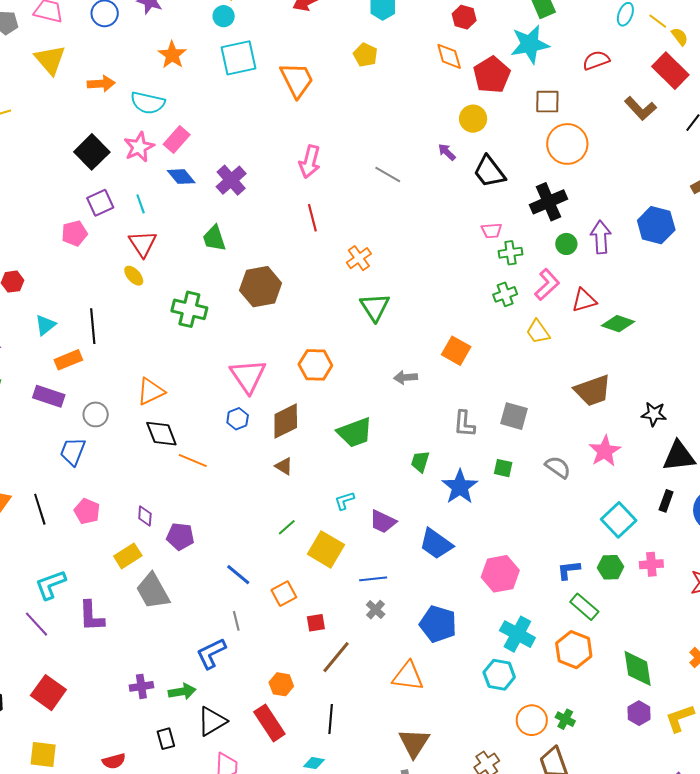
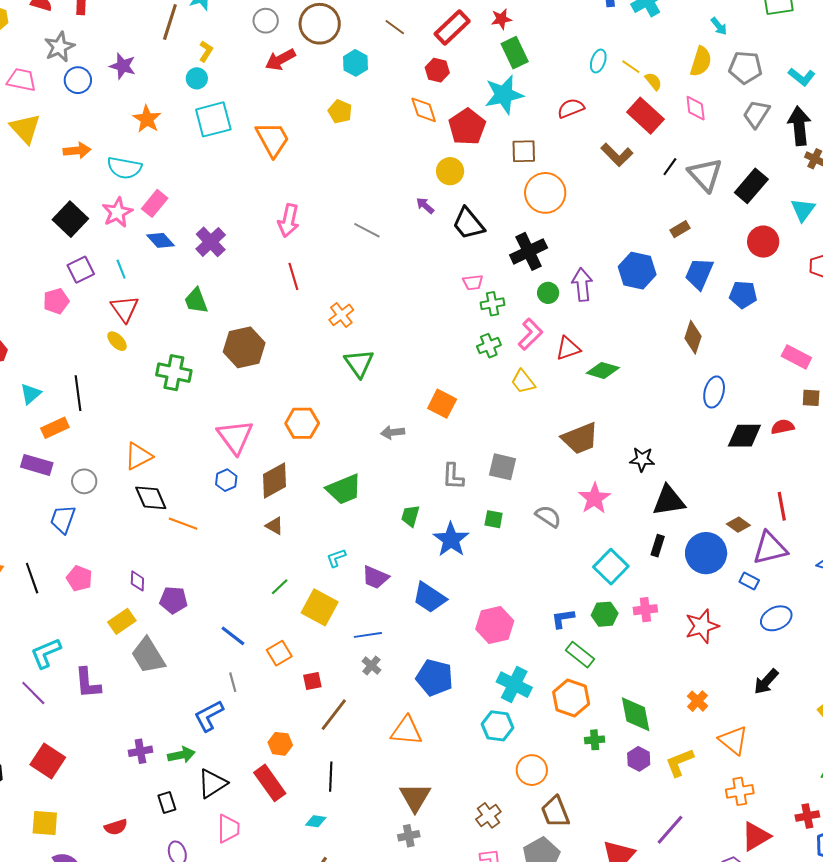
green cross: (565, 719) -> (595, 740), moved, turned -30

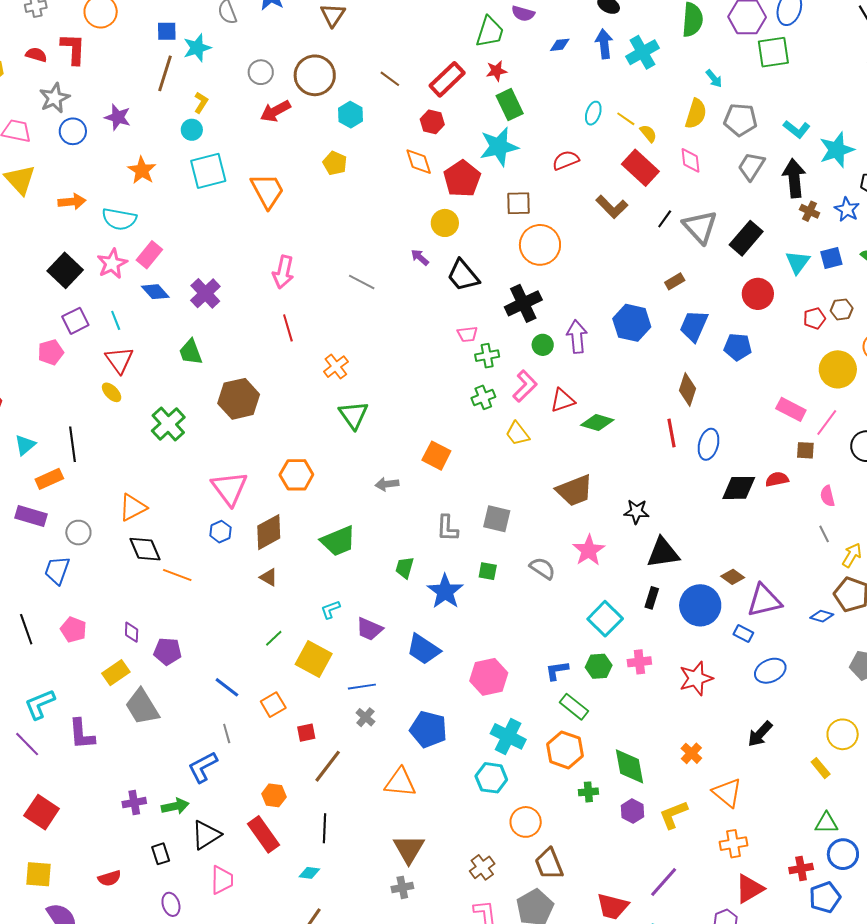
green cross: (174, 373) -> (168, 424), turned 36
red line: (782, 506) -> (672, 433), moved

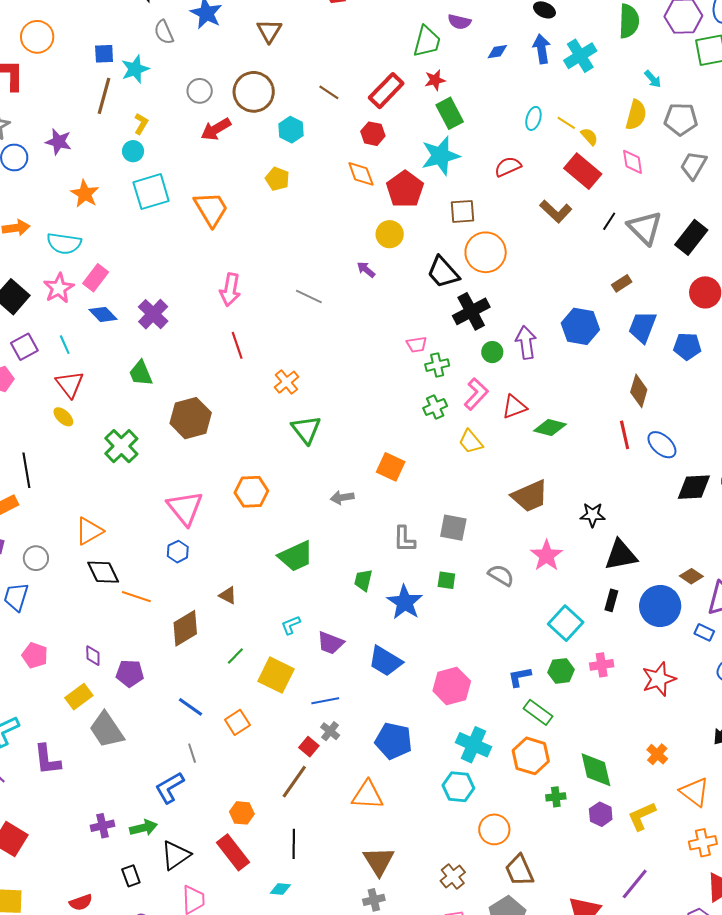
black trapezoid: (463, 275) -> (443, 272), moved
blue ellipse: (709, 444) -> (662, 445), turned -60
brown diamond: (269, 532) -> (185, 628), moved
red square: (306, 733) -> (309, 747), moved, turned -36

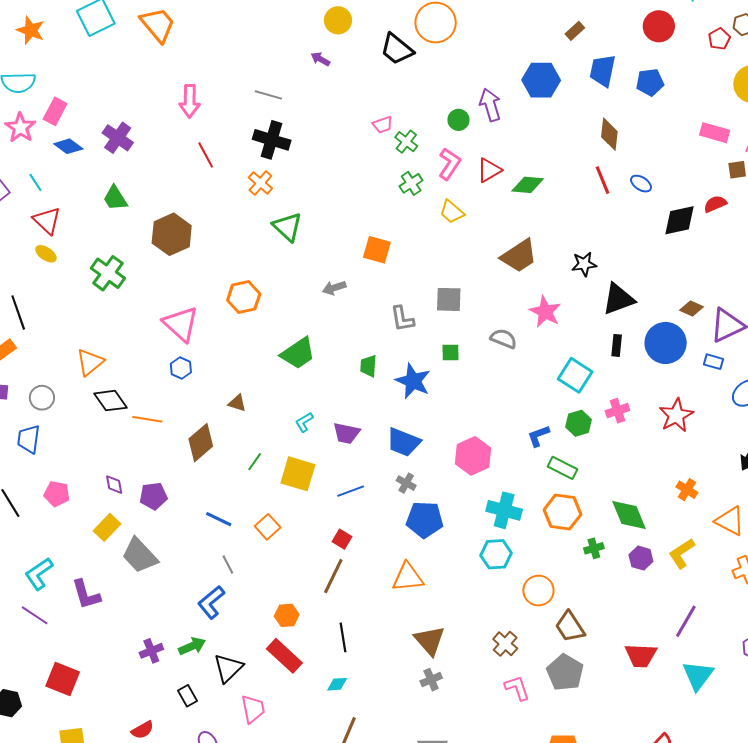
black cross: (471, 311) -> (272, 140), moved, turned -36
green cross: (437, 365) -> (406, 142), turned -30
blue ellipse: (662, 445) -> (641, 184), size x0.7
gray cross: (330, 731) -> (406, 483), moved

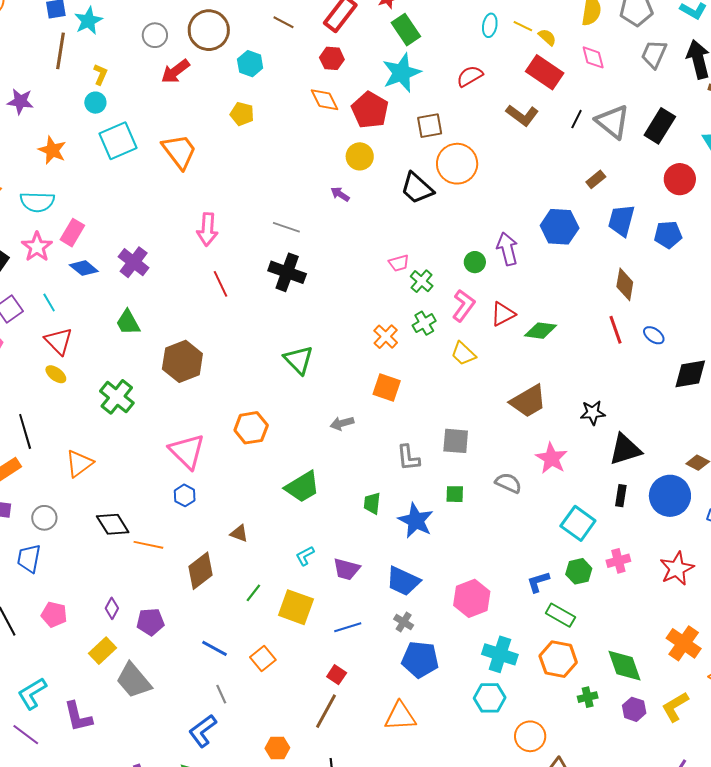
orange cross: (260, 183) -> (386, 337), moved
orange triangle: (90, 362) -> (79, 463), moved
purple diamond: (114, 485) -> (112, 608), turned 35
orange cross: (687, 490) -> (684, 643), size x1.6

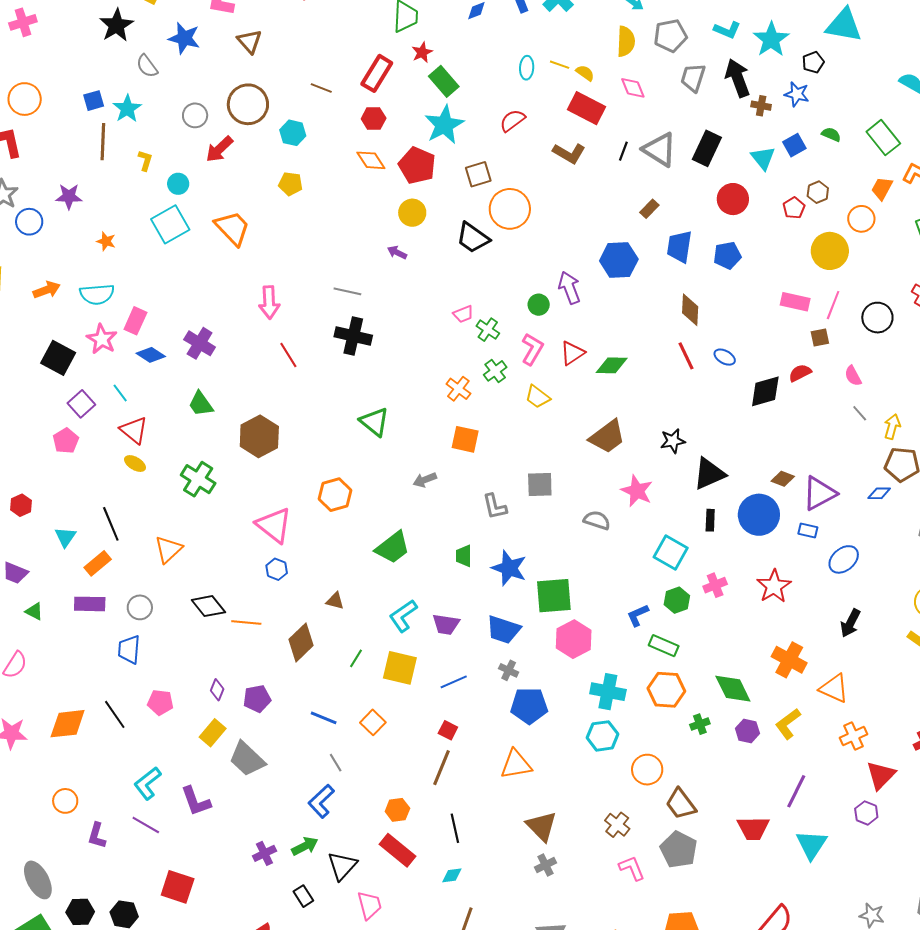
cyan circle: (95, 103) -> (178, 184), moved
orange star: (52, 150) -> (106, 241), size x0.7
green square: (455, 494) -> (554, 596), moved, size x2.0
cyan L-shape: (305, 556) -> (403, 616), size x1.6

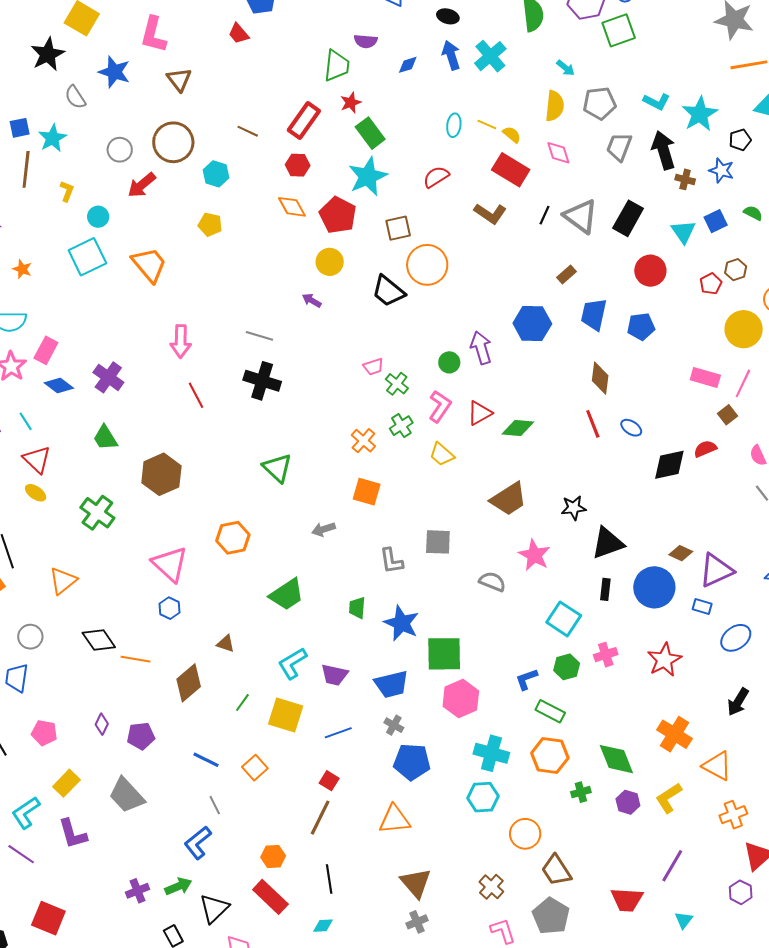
brown square: (820, 337) -> (727, 415), turned -30
blue trapezoid: (503, 630) -> (391, 684), turned -36
yellow rectangle: (213, 733) -> (66, 783), moved
cyan triangle: (811, 845) -> (684, 920), size x0.6

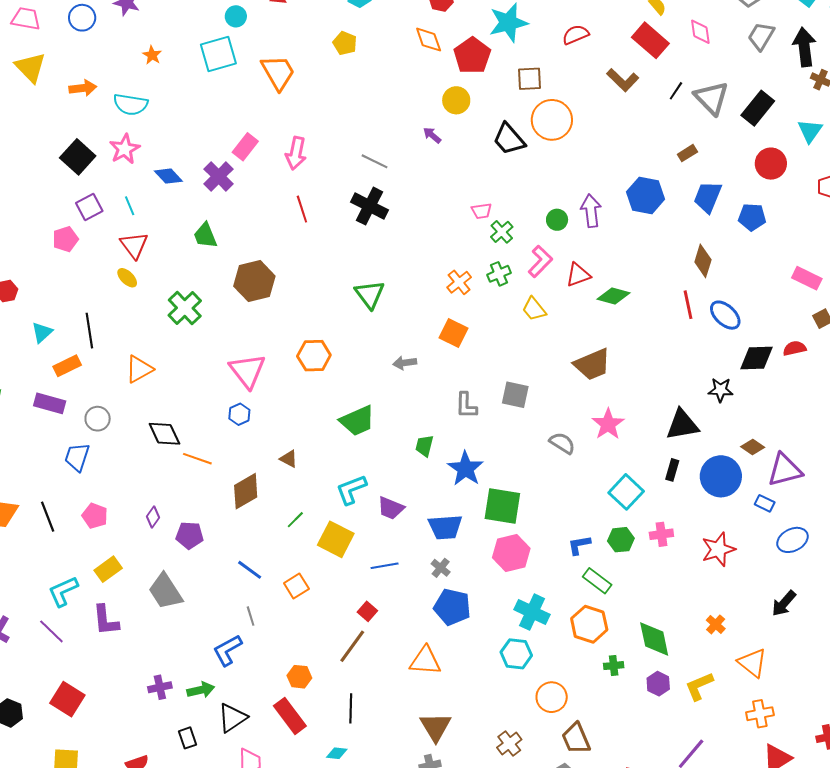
pink rectangle: (46, 350) -> (245, 147), moved
blue ellipse: (631, 428) -> (725, 315), size x1.5
black star: (574, 508) -> (721, 390), moved
orange cross: (674, 734) -> (716, 624), size x0.6

